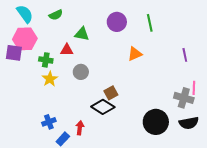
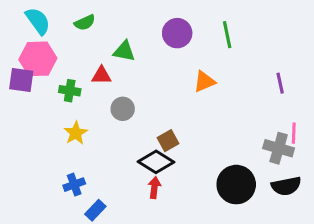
yellow star: (50, 79) -> (76, 133), moved
red arrow: (80, 128) -> (154, 188), moved

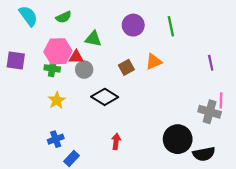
pink hexagon: (38, 59) -> (58, 51), moved
gray circle: (123, 109) -> (84, 70), moved
brown square: (168, 141) -> (126, 67), moved
black diamond: (156, 162) -> (105, 97), moved
black semicircle: (286, 186) -> (204, 154), moved

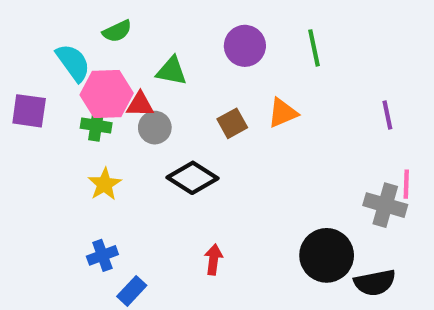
cyan semicircle: (28, 16) -> (73, 63), moved

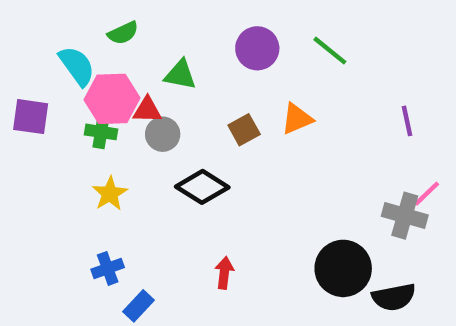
green line: (314, 48) -> (330, 51), turned -39
pink line: (406, 184) -> (427, 194), turned 44

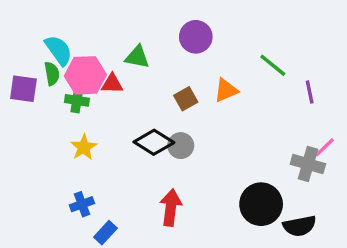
green semicircle: (123, 33) -> (52, 74), moved, turned -75
green line: (330, 51) -> (273, 65), moved
gray circle: (163, 134) -> (181, 146), moved
red arrow: (224, 273) -> (171, 208), size x1.5

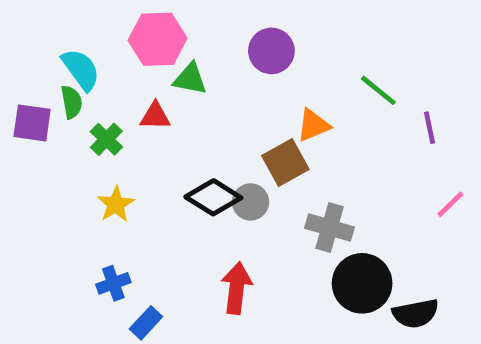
pink hexagon: (85, 75) -> (158, 39), moved
brown square: (186, 99) -> (285, 162), moved, size x1.4
green cross: (77, 100) -> (106, 139), turned 35
gray cross: (308, 164) -> (330, 228), moved

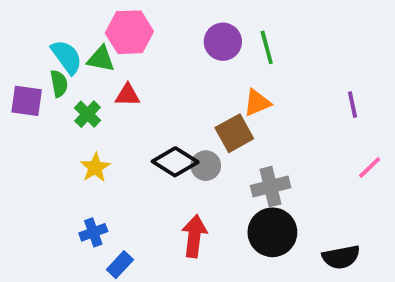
green triangle: (190, 79) -> (101, 59), moved
green line: (378, 90) -> (267, 47), moved, turned 36
gray cross: (330, 228) -> (271, 187), turned -30
black circle: (362, 283) -> (272, 232), moved

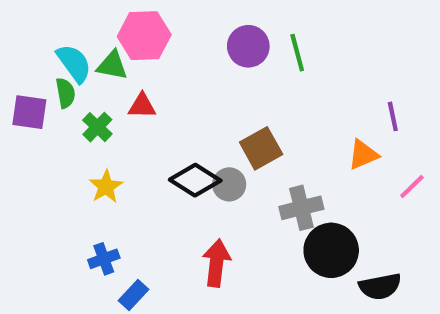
orange triangle: (257, 103) -> (363, 155), moved
black circle: (272, 232) -> (331, 250), moved

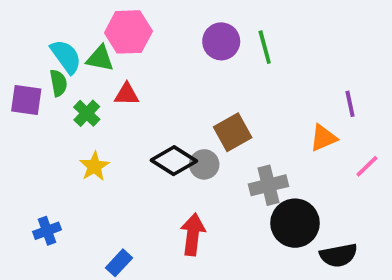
blue cross: (104, 259) -> (47, 231), moved

